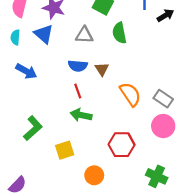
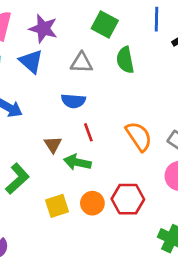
brown triangle: (102, 69) -> (53, 145), moved
red line: (78, 91) -> (88, 132), moved
orange circle: (94, 175) -> (92, 203), moved

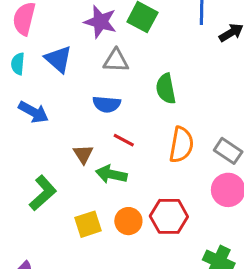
purple star: (43, 29) -> (100, 22), moved
green semicircle: (125, 60) -> (166, 89), moved
red line: (88, 132) -> (124, 140), turned -42
orange semicircle: (139, 136) -> (181, 145), turned 44

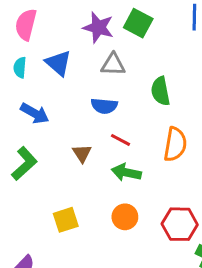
green arrow: (111, 174) -> (126, 172), moved
green L-shape: (43, 193) -> (24, 164), moved
red hexagon: (169, 216) -> (180, 224), moved
yellow square: (88, 224) -> (66, 220), moved

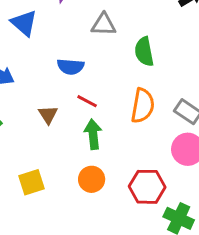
gray triangle: (113, 65) -> (104, 25), moved
green semicircle: (160, 91) -> (144, 52), moved
green arrow: (126, 172) -> (93, 134), turned 72

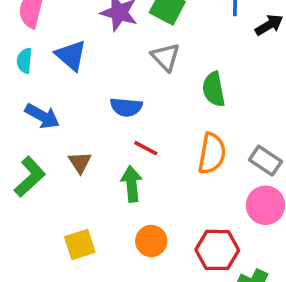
gray triangle: (104, 25) -> (165, 57), turned 44
brown triangle: (48, 115) -> (80, 162), moved
green arrow: (93, 134) -> (132, 184), moved

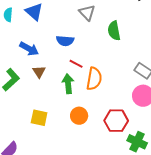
blue arrow: (42, 116) -> (29, 49), moved
orange semicircle: (212, 154) -> (94, 79), moved
yellow square: (80, 245) -> (39, 118), turned 30

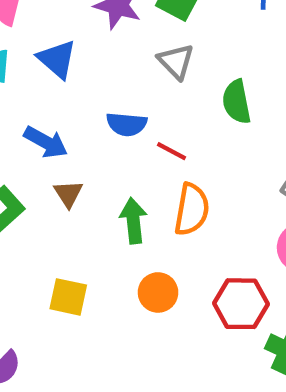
red line: (76, 64) -> (171, 151), moved

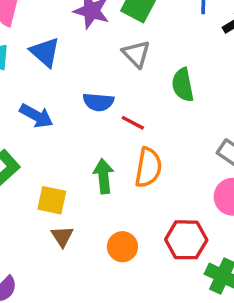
brown triangle: (68, 194) -> (62, 236), moved
orange circle: (158, 292) -> (122, 247), moved
yellow square: (68, 297) -> (52, 200), moved

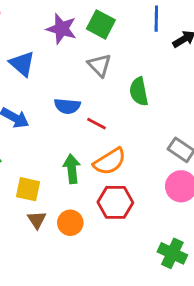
orange semicircle: (148, 167) -> (110, 162), turned 48
red hexagon: (186, 240) -> (115, 202), moved
orange circle: (122, 247) -> (70, 223), moved

